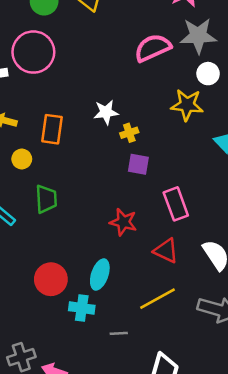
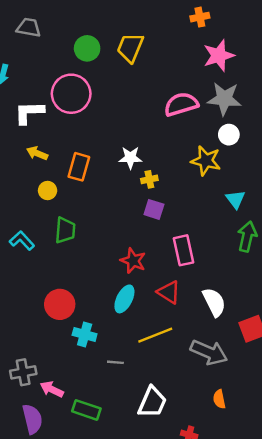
cyan ellipse: (100, 275) -> (124, 299), moved

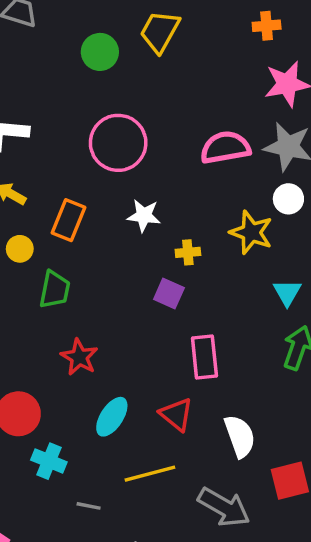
yellow trapezoid: (130, 48) -> (160, 32), moved
pink circle: (71, 94) -> (118, 143), moved
yellow cross: (149, 179) -> (188, 252), moved
green trapezoid: (65, 230) -> (55, 290), moved
red star: (133, 261) -> (79, 357), moved

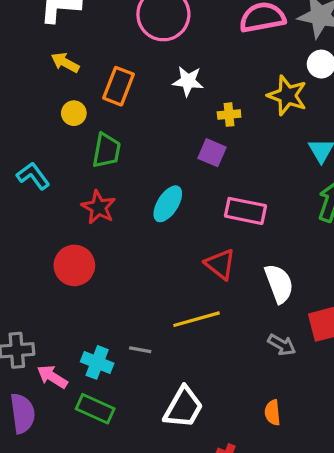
red star: (79, 357) -> (99, 207), moved
pink rectangle: (204, 357) -> (245, 211), turned -72
cyan ellipse: (112, 417) -> (168, 204), moved
cyan cross: (49, 461) -> (97, 362), moved
gray arrow: (224, 507) -> (282, 345), moved, size x0.6

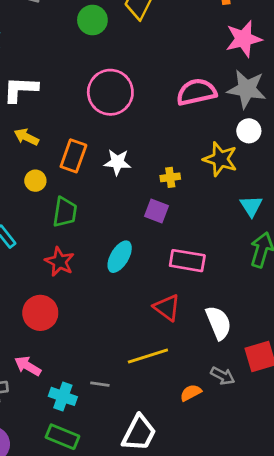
white star: (188, 81) -> (117, 162), moved
pink arrow: (52, 377) -> (28, 366), moved
orange semicircle: (273, 413) -> (191, 393), moved, turned 70

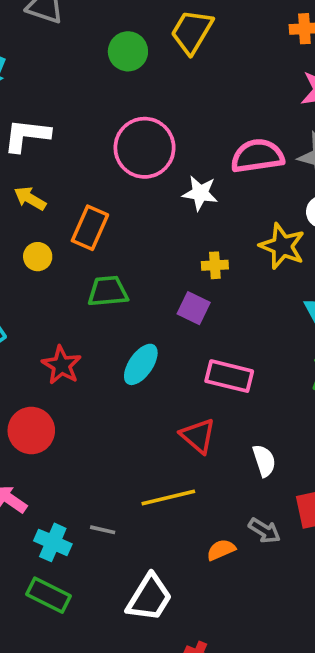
white star: (117, 162) -> (200, 193), moved
green trapezoid: (65, 212) -> (108, 291), moved, turned -108
white semicircle: (218, 323) -> (264, 461), size x0.7

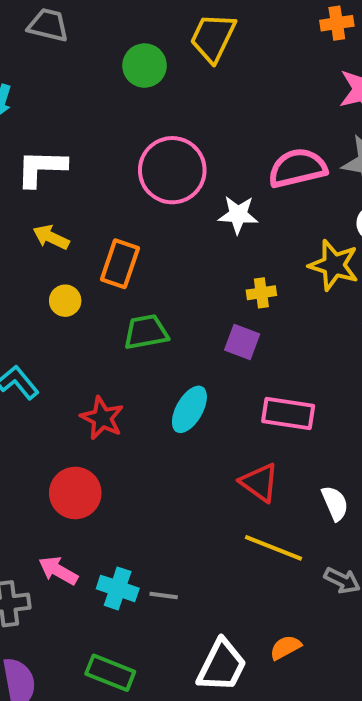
yellow line: (168, 497) -> (274, 548), moved, turned 40
cyan cross: (53, 542) -> (118, 588), moved
orange semicircle: (221, 550) -> (285, 647), moved

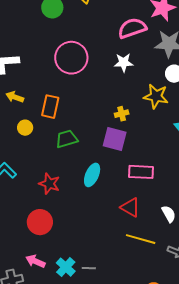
pink semicircle: (297, 168) -> (132, 28), moved
white star: (238, 215) -> (124, 63), moved
purple square: (242, 342) -> (115, 139), size x1.4
cyan cross: (118, 588) -> (66, 267), turned 30

